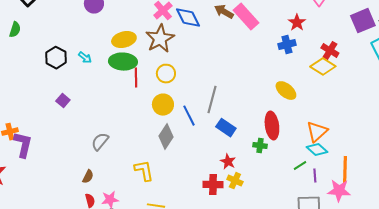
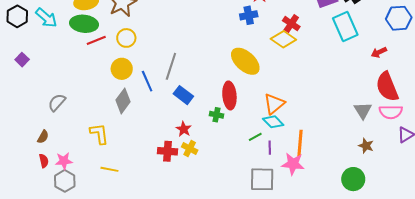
cyan arrow: (85, 58) -> (46, 18), size x1.6
red line: (136, 78) -> (96, 40), turned 66
yellow ellipse: (286, 91) -> (245, 61), size x1.4

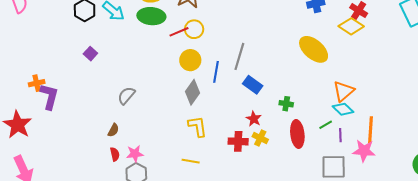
red line: (96, 40) -> (179, 32), moved
blue line: (147, 81) -> (216, 72), turned 35
red ellipse: (229, 95) -> (297, 134), moved
yellow L-shape: (99, 134) -> (198, 126), moved
yellow line: (109, 169) -> (191, 161), moved

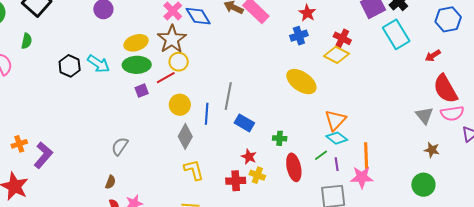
yellow circle: (194, 29) -> (179, 62), moved
purple square: (90, 54) -> (142, 91), moved, turned 32
orange cross: (37, 83) -> (19, 144), moved
purple L-shape: (49, 96) -> (43, 155), turned 32

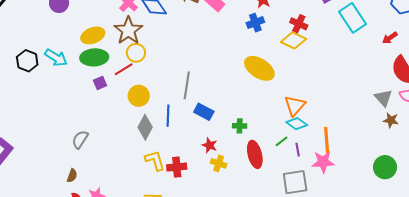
blue line: (207, 114) -> (168, 116), moved
brown star: (432, 150) -> (391, 120), moved
red cross: (236, 181) -> (177, 167), moved

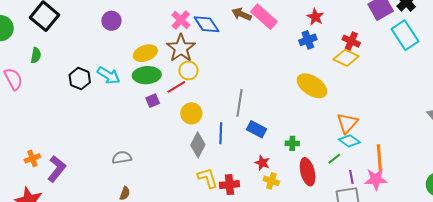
gray semicircle: (80, 139) -> (122, 157), moved, turned 48
purple line: (298, 150) -> (351, 177), moved

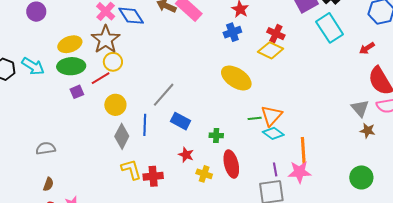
gray line: (239, 103) -> (164, 95), turned 32
green line: (334, 159) -> (255, 118), moved, turned 32
yellow cross: (271, 181) -> (204, 174), moved

